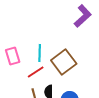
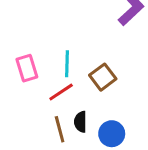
brown square: (64, 62) -> (103, 77), size x0.7

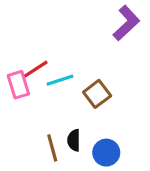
cyan line: (67, 64) -> (60, 80), turned 70
red line: (61, 92) -> (35, 69), moved

